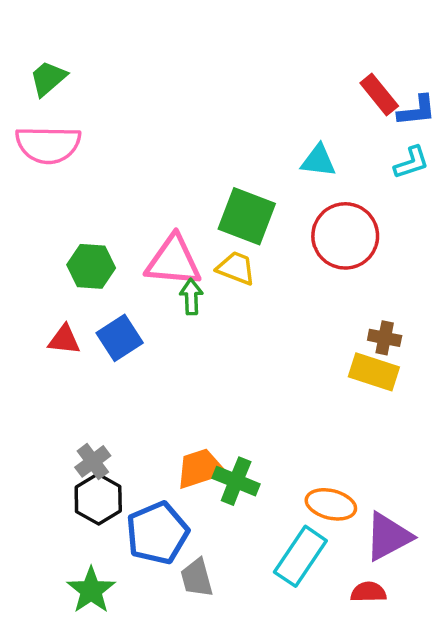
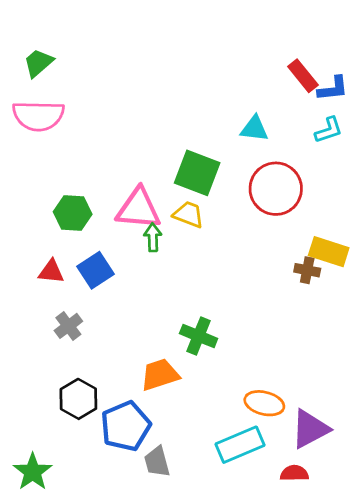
yellow rectangle: (374, 372) -> (329, 252), moved
gray cross: (93, 461) -> (68, 326), moved
green cross: (236, 481) -> (199, 336), moved
cyan rectangle: (300, 556) -> (240, 445), turned 33
green star: (91, 590) -> (33, 472), moved

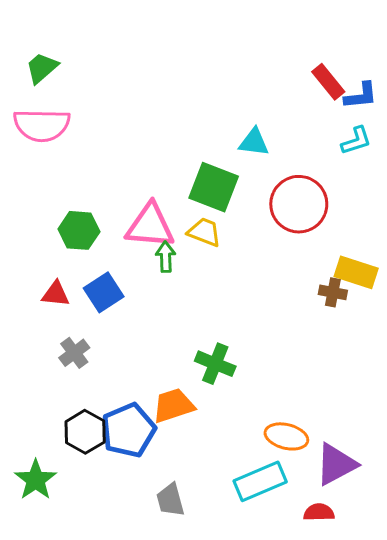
cyan triangle: (254, 129) -> (254, 142), moved
blue pentagon: (126, 426) -> (128, 430), moved
green star: (33, 472) -> (36, 480), moved

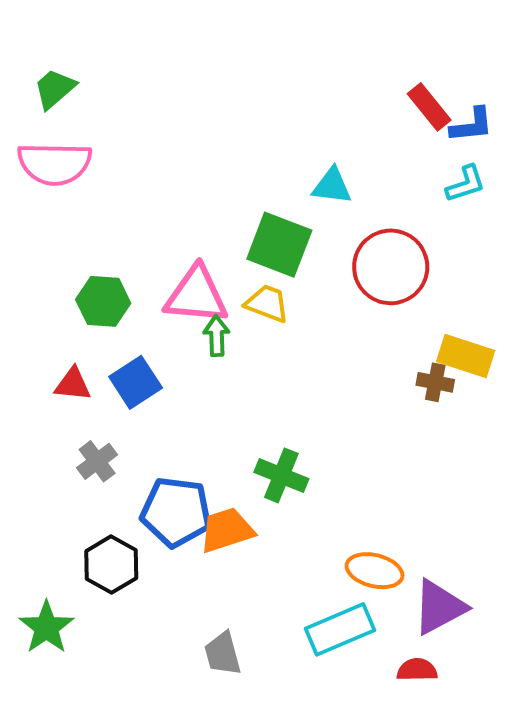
blue pentagon: (128, 430) -> (176, 512), moved, turned 30

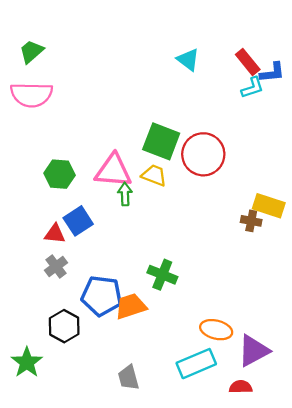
cyan L-shape: (466, 184) -> (252, 88), moved
cyan triangle: (332, 186) -> (188, 60), moved, turned 30
red circle: (391, 267) -> (203, 154), moved
red triangle: (73, 384) -> (55, 234), moved

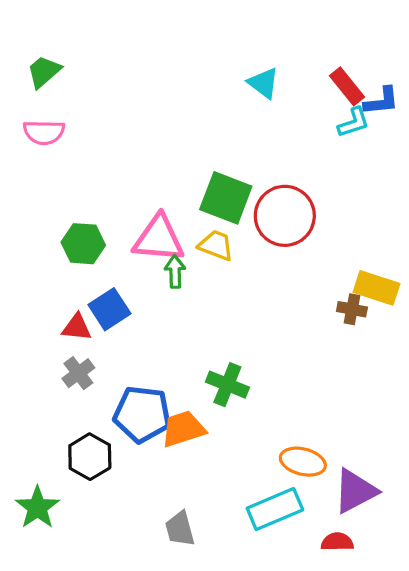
pink semicircle: (31, 95) -> (44, 132), size x0.7

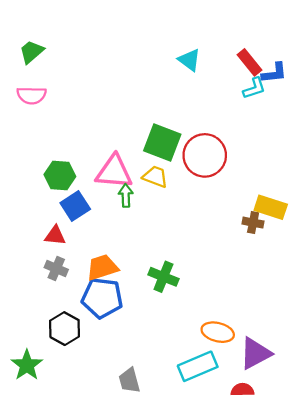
blue square: (109, 309) -> (75, 206), moved
gray cross: (78, 373) -> (56, 269), turned -30
orange trapezoid: (183, 429) -> (102, 267), moved

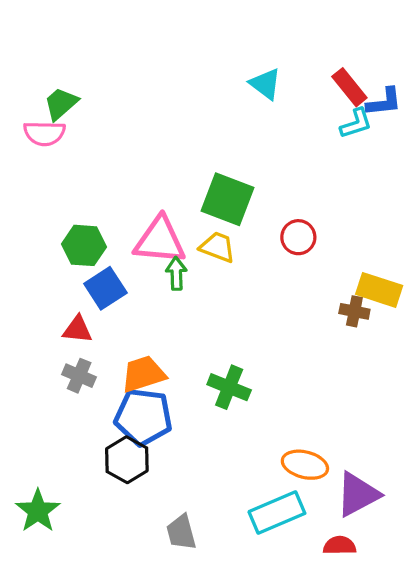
green trapezoid: (32, 52) -> (61, 104), moved
red circle: (205, 155) -> (298, 237), moved, size x0.6
black hexagon: (65, 329) -> (127, 460), moved

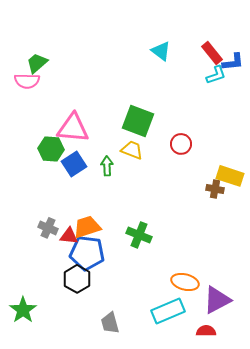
pink triangle: (160, 240) -> (73, 128), moved
blue square: (105, 288) -> (74, 164), moved
red triangle: (77, 330) -> (69, 236), moved

